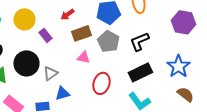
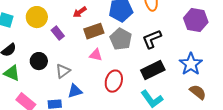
black circle: (26, 63) -> (39, 61), size x0.7

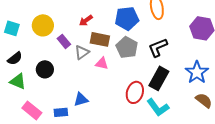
brown rectangle: (94, 31) -> (100, 39), turned 30
black rectangle: (153, 70) -> (159, 78), turned -35
gray triangle: (63, 71) -> (82, 52), moved
red ellipse: (114, 81) -> (135, 92), moved

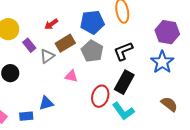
brown rectangle: (100, 39) -> (65, 43), turned -42
pink triangle: (102, 63) -> (71, 76), moved
blue star: (197, 72) -> (162, 62), moved

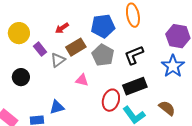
black rectangle: (124, 82) -> (135, 86), turned 40
brown semicircle: (169, 104) -> (167, 108), moved

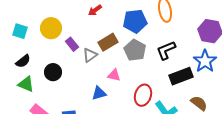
red arrow: (62, 28) -> (95, 10), moved
black rectangle: (135, 86) -> (181, 76), moved
blue triangle: (57, 107) -> (99, 93), moved

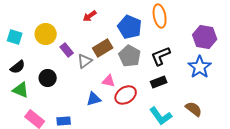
blue pentagon: (135, 21) -> (130, 27), turned 30
black rectangle: (181, 76) -> (159, 82), moved, size x0.7
red ellipse: (143, 95) -> (126, 95), moved, turned 40

